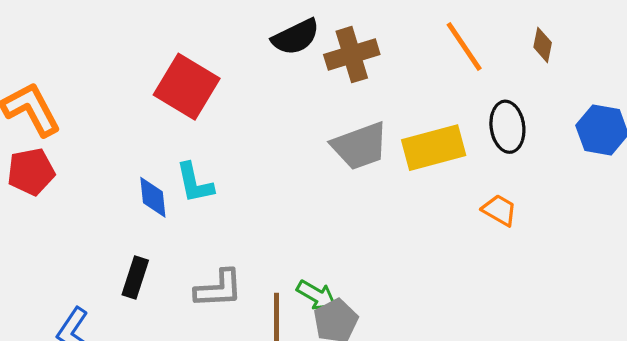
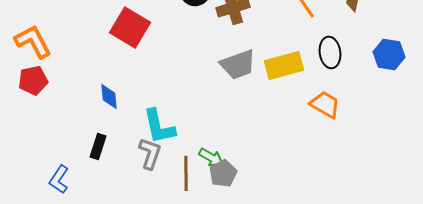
cyan L-shape: (195, 183) -> (159, 126), moved, size x1.4
orange trapezoid: (499, 210) -> (325, 104), size x1.4
gray L-shape: (219, 289) -> (150, 153), turned -68

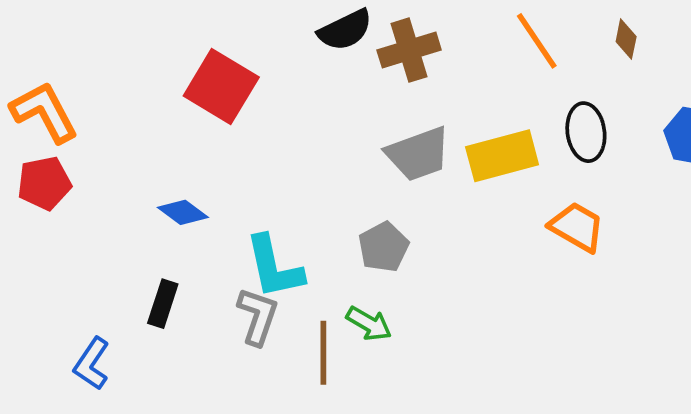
blue diamond: (109, 96) -> (183, 212), turned -48
gray pentagon: (223, 173) -> (384, 247), moved

